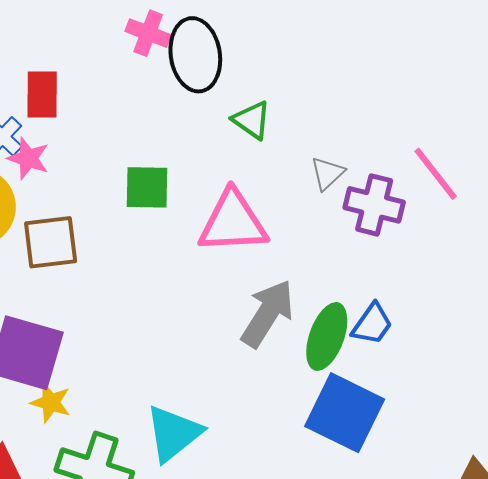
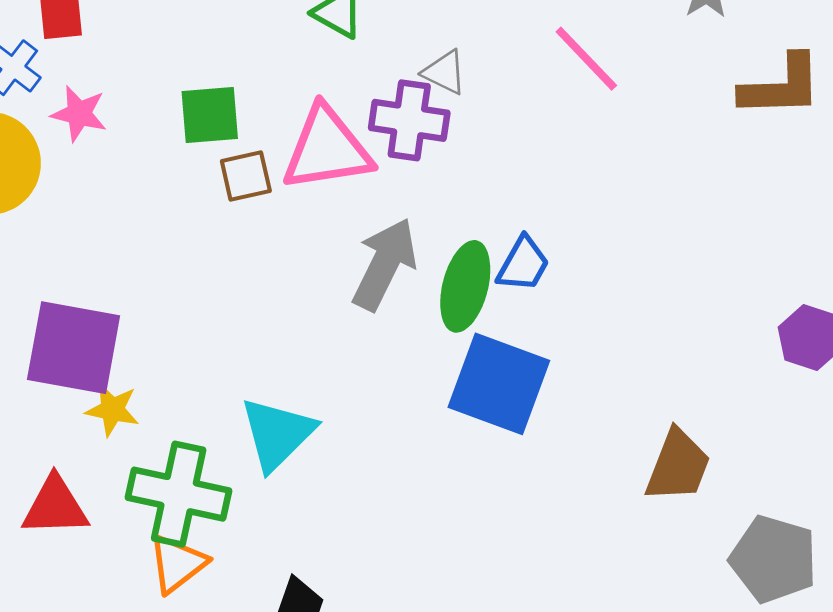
pink star: (28, 158) -> (79, 114), moved
gray triangle: (327, 173) -> (445, 72), turned -45
purple cross: (374, 205) -> (409, 120), moved
brown square: (51, 242) -> (246, 176), moved, size x0.7

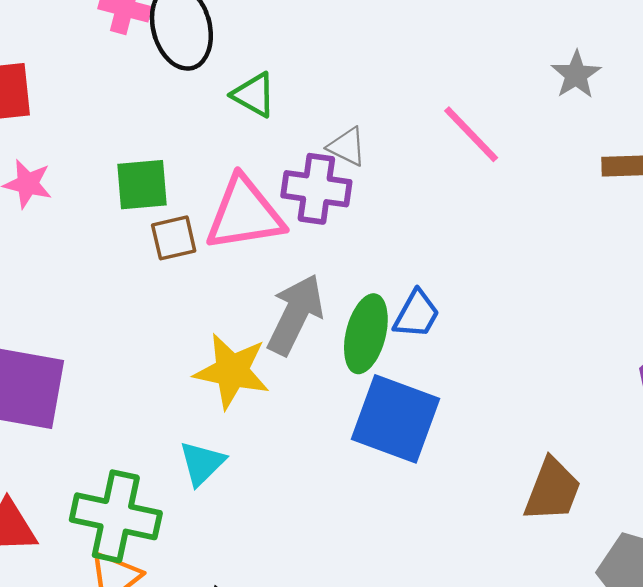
yellow star: (112, 410) -> (232, 371), moved, size x1.6
cyan triangle: (277, 434) -> (202, 463), size x0.7

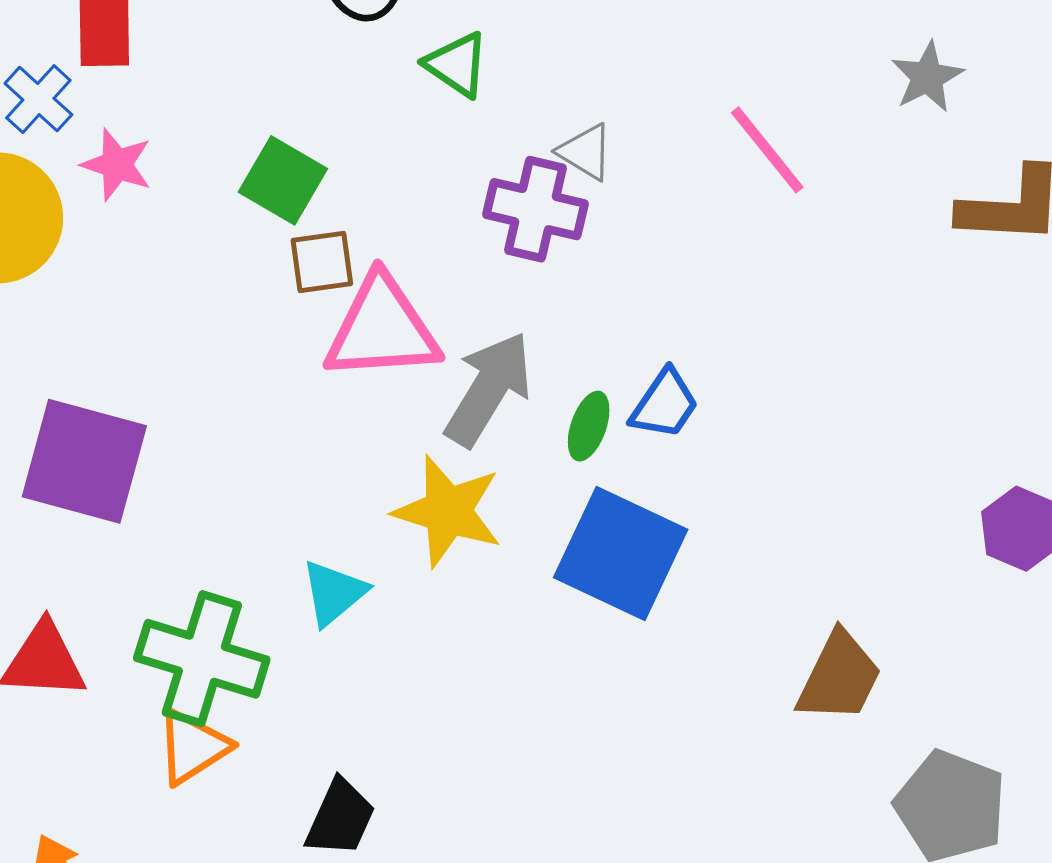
green square: (142, 185) -> (283, 180), turned 30
pink triangle: (245, 214) -> (382, 329), moved
green ellipse: (366, 334) -> (589, 426), size x0.6
yellow star: (232, 371) -> (448, 511), moved

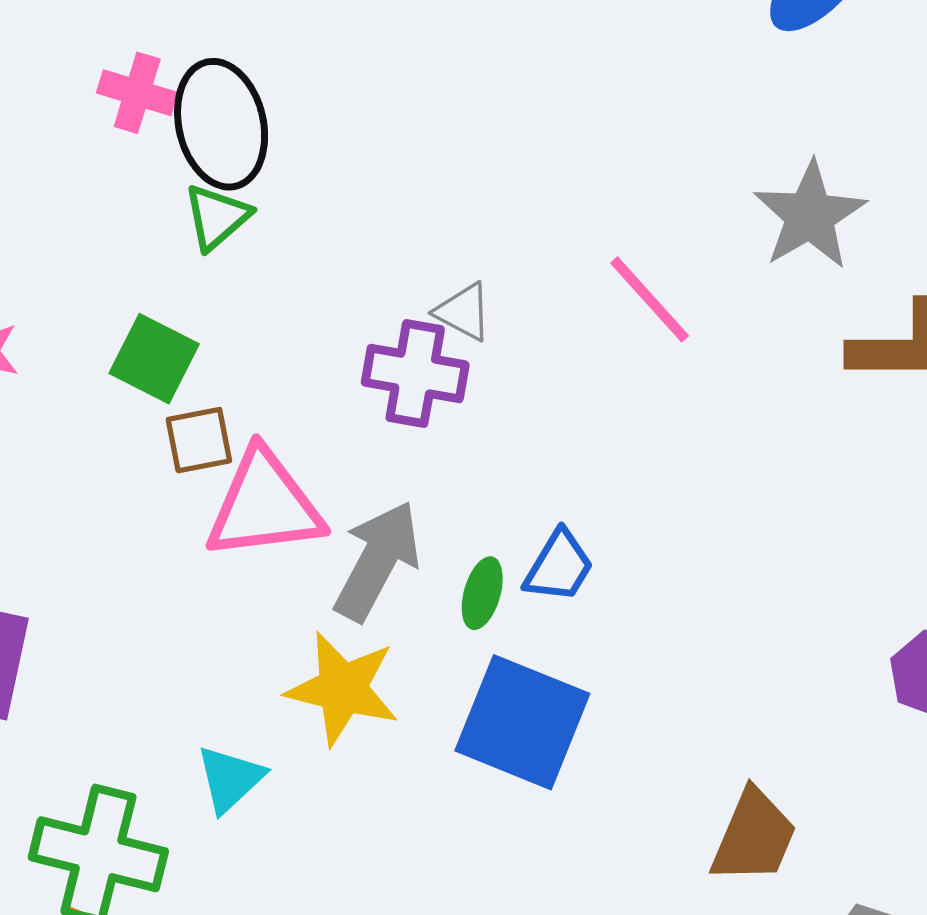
green triangle: (457, 65) -> (217, 217), moved, turned 48
gray star: (927, 77) -> (810, 215), size x1.5

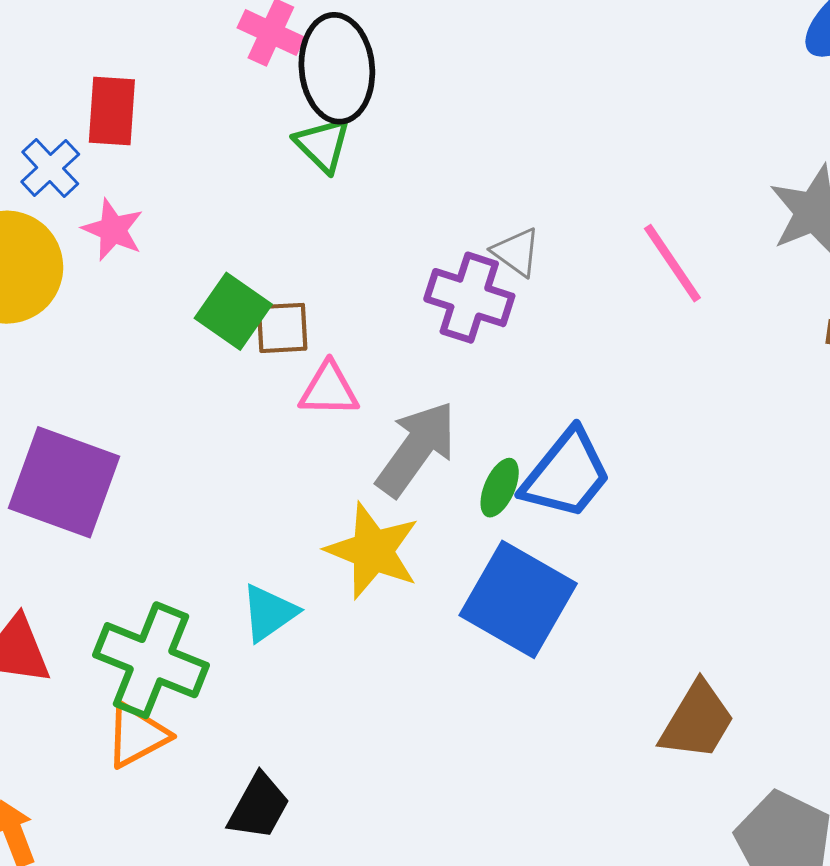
green triangle: (217, 217) -> (323, 145), turned -42
green square: (154, 359) -> (233, 311), moved
pink triangle: (264, 505) -> (329, 389), size x0.6
blue trapezoid: (559, 566) -> (566, 474), size x1.5

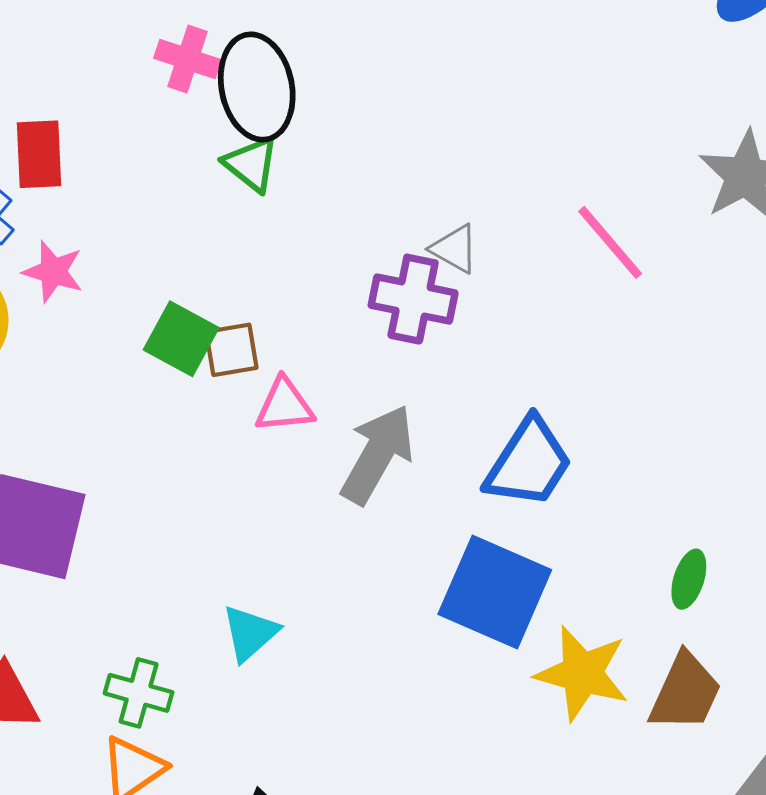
green ellipse: (500, 488) -> (689, 579), moved
yellow star: (373, 551) -> (582, 673), moved
green cross: (151, 660) -> (139, 693), size x0.6

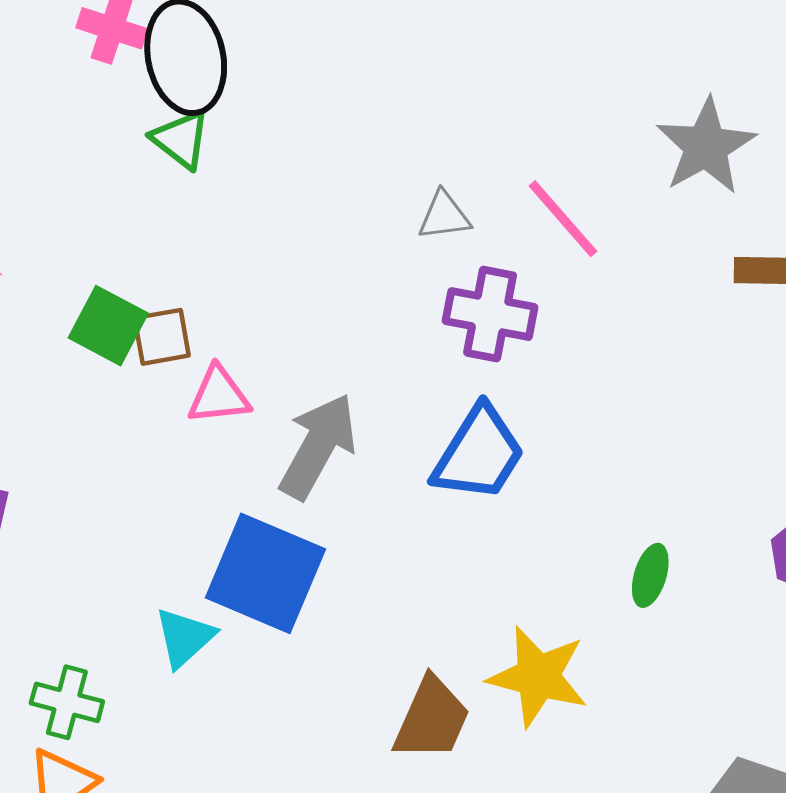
gray triangle: (455, 249) -> (444, 216), moved, turned -36
purple cross: (413, 299) -> (490, 314), moved
blue square: (495, 592) -> (265, 573), moved
brown trapezoid: (685, 692) -> (432, 719), moved

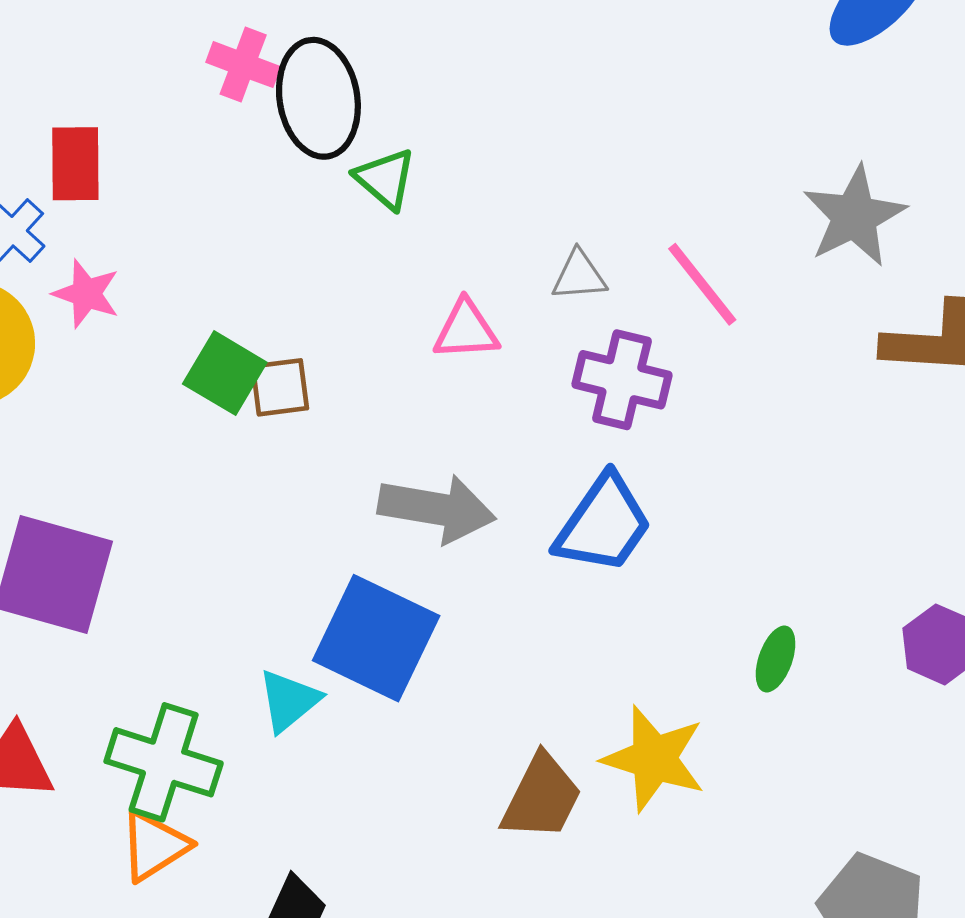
green triangle: (181, 139) -> (385, 179), moved
pink triangle: (219, 395) -> (466, 330), moved
gray arrow: (318, 446) -> (437, 509), turned 68
green cross: (67, 702) -> (164, 762), size x1.5

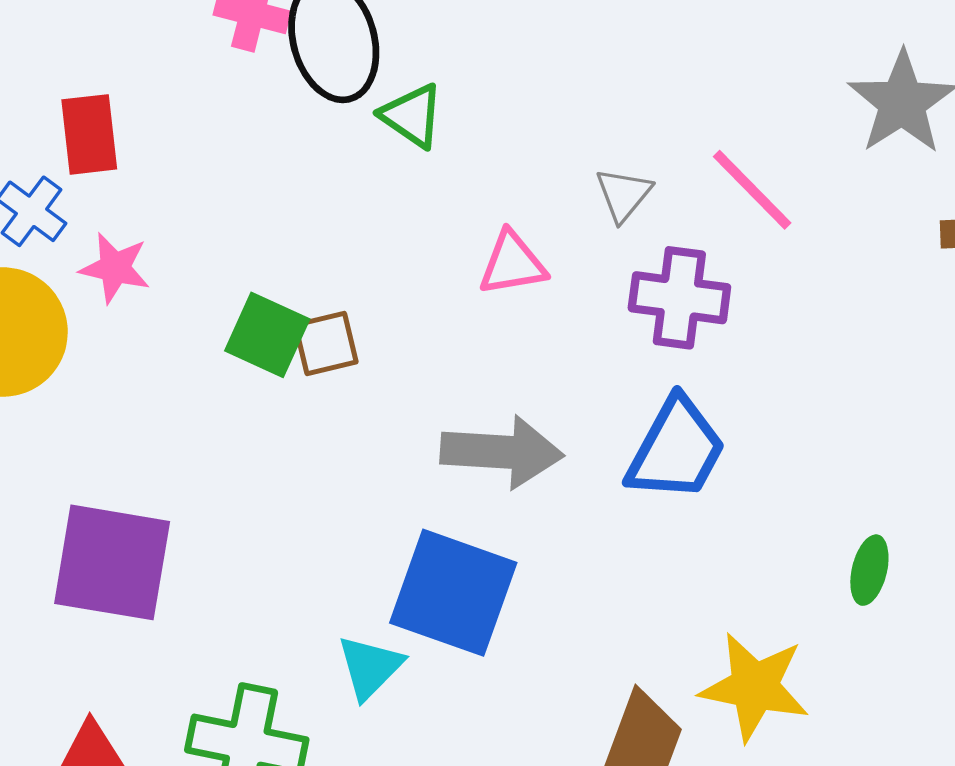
gray triangle: (579, 276) -> (623, 195), turned -40

